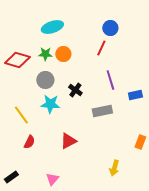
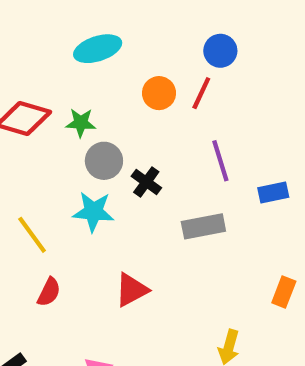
green star: (45, 54) -> (81, 123), moved
orange circle: (63, 54) -> (159, 93), moved
gray circle: (45, 80) -> (104, 161), moved

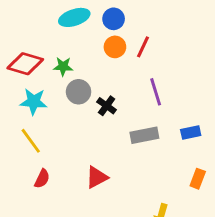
blue circle: (220, 51) -> (114, 19), moved
blue rectangle: (273, 193) -> (191, 132), moved
cyan star: (93, 212) -> (34, 102), moved

